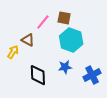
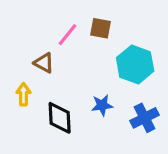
cyan hexagon: (71, 40) -> (135, 64), moved
yellow arrow: (13, 52) -> (23, 94), moved, turned -32

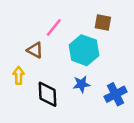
brown square: (101, 28) -> (103, 22), moved
cyan hexagon: (135, 64) -> (84, 50), moved

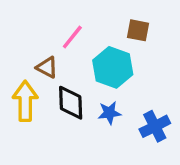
yellow arrow: (19, 75) -> (25, 101), size x1.6
black diamond: (47, 94) -> (71, 103), moved

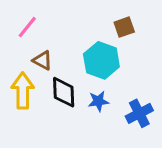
brown square: (138, 30) -> (124, 27), turned -30
pink line: (72, 37) -> (27, 27), moved

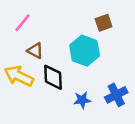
yellow arrow: (23, 91) -> (19, 76), turned -64
blue star: (98, 101) -> (82, 100), moved

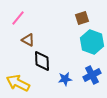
cyan hexagon: (85, 51) -> (92, 42), moved
yellow arrow: (19, 76) -> (18, 83), moved

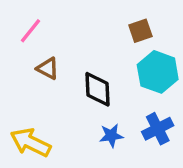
black diamond: (42, 61) -> (98, 89), moved

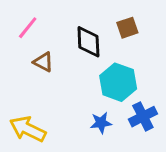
cyan hexagon: (158, 72) -> (118, 82), moved
black diamond: (98, 89) -> (88, 42), moved

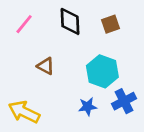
black diamond: (88, 42) -> (70, 21), moved
brown triangle: (43, 62) -> (46, 66), moved

